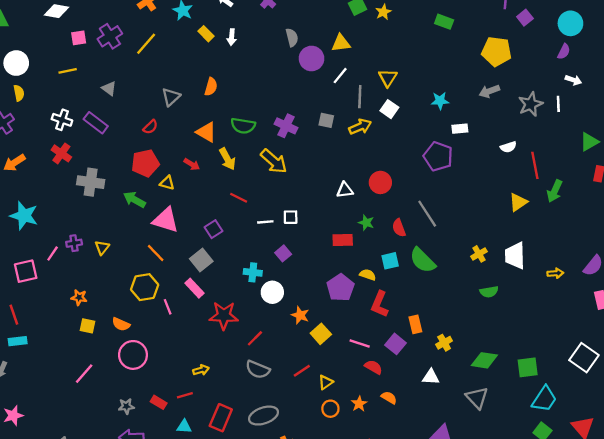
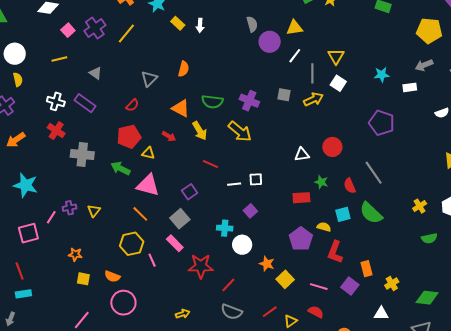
pink square: (79, 38) -> (68, 30), turned -32
white rectangle: (460, 129) -> (410, 87), moved
red semicircle: (373, 367) -> (316, 312), moved

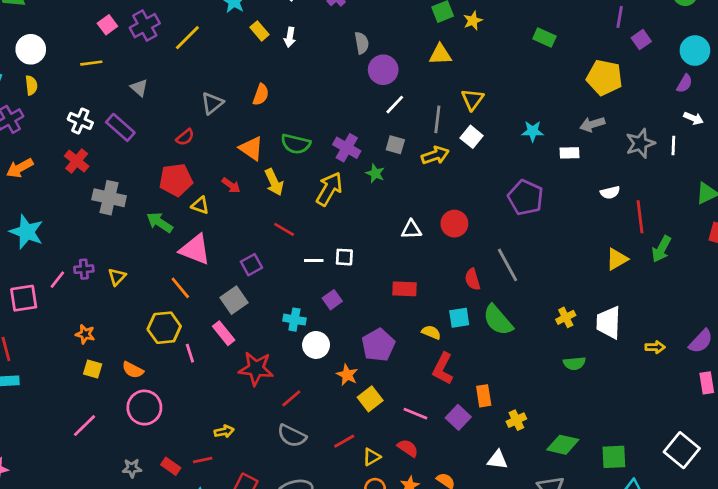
yellow triangle: (295, 28) -> (440, 54), moved
white line: (295, 56) -> (395, 105), moved
yellow arrow: (240, 132) -> (329, 189), turned -105
green star: (321, 182) -> (375, 173), moved
purple pentagon: (301, 239) -> (378, 345), moved

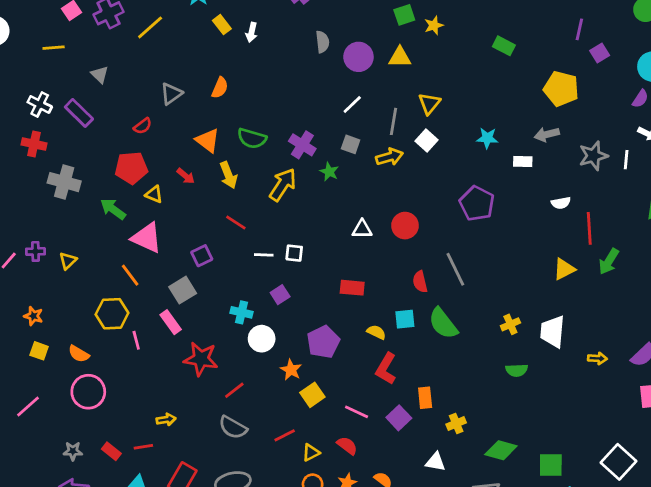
purple circle: (383, 70) -> (358, 57), moved
red cross: (77, 161) -> (34, 144), turned -30

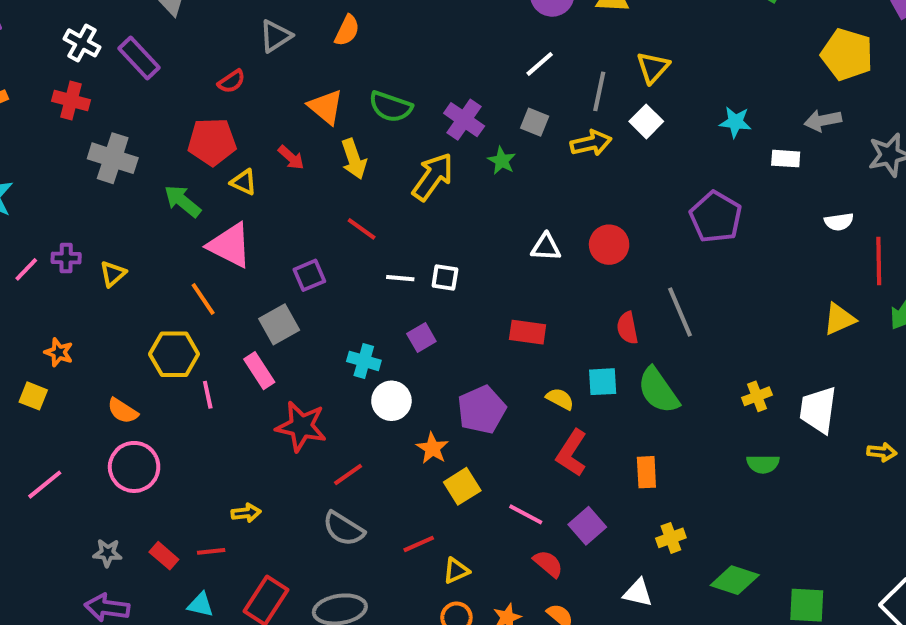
yellow square: (39, 351) -> (33, 396), moved
orange rectangle: (425, 398) -> (646, 472), moved
red semicircle: (347, 446) -> (548, 564), moved

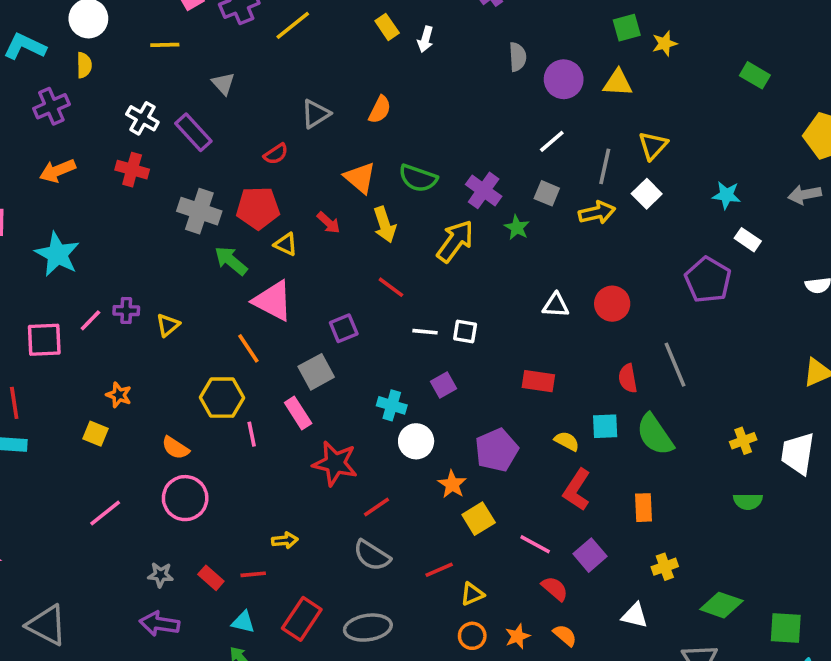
gray cross: (113, 158) -> (199, 211), moved
white rectangle: (786, 159) -> (748, 240), moved, turned 30

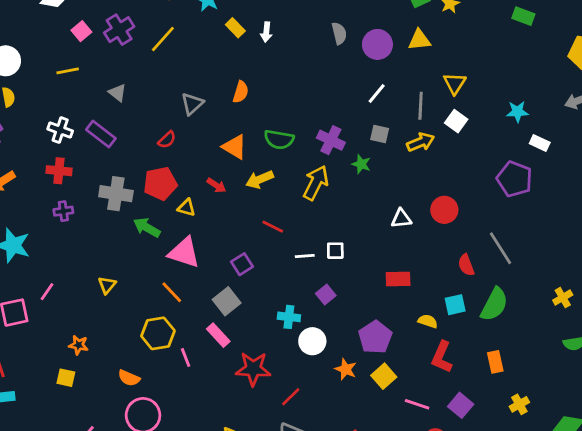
yellow arrow: (385, 225) -> (260, 179), turned 96
purple cross: (126, 311) -> (63, 211), moved
green semicircle: (655, 435) -> (494, 304), turned -108
yellow square: (479, 519) -> (384, 376), moved

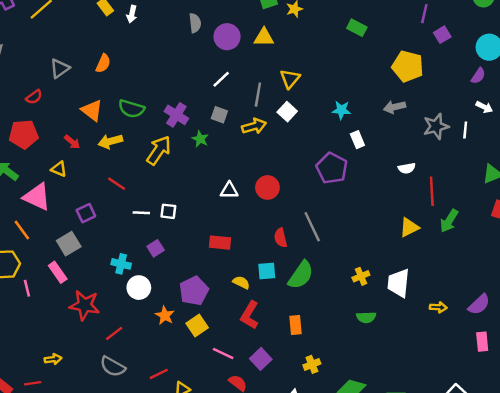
white rectangle: (540, 143) -> (357, 140), turned 35
yellow triangle: (186, 208) -> (59, 169), moved

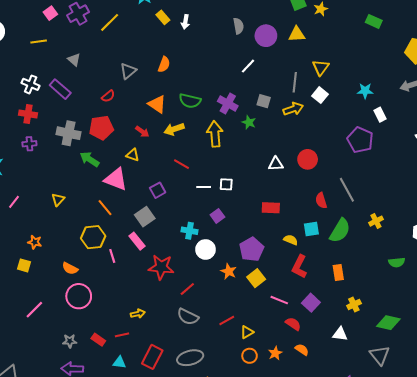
white line: (221, 79) -> (248, 66), moved
yellow arrow: (159, 150) -> (215, 134), turned -35
yellow cross: (361, 276) -> (376, 221), moved

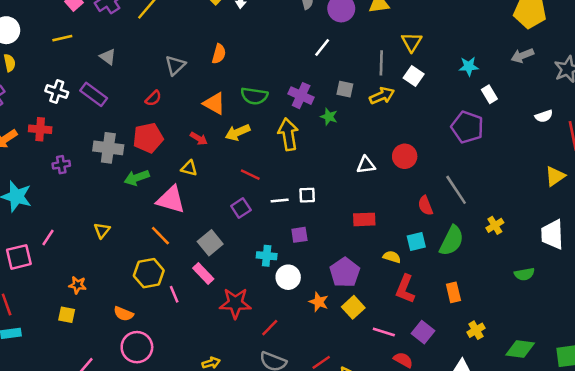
red cross: (28, 114) -> (40, 129), moved
green arrow: (90, 159) -> (137, 178), turned -48
purple square: (158, 190) -> (241, 208), moved
purple square: (217, 216) -> (299, 235), turned 32

